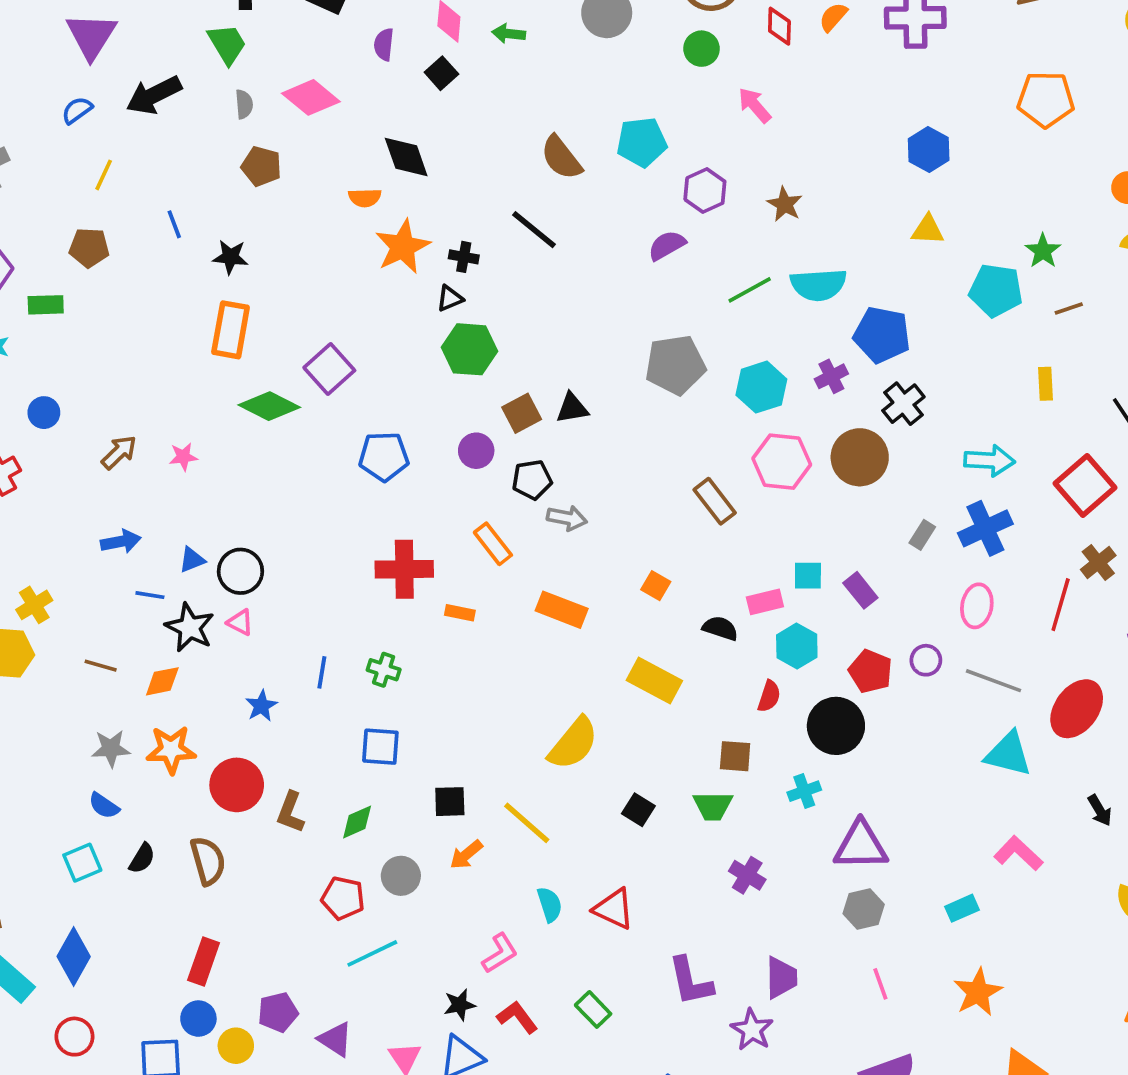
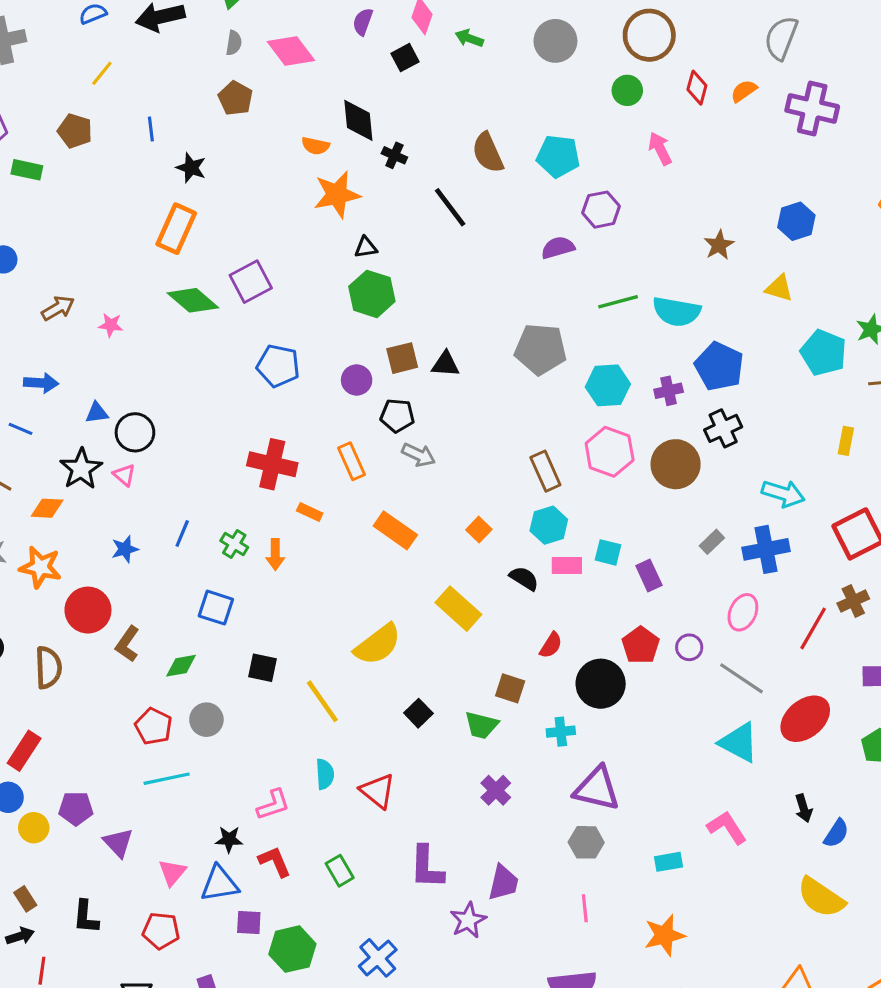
brown star: (785, 204) -> (719, 245), moved
black cross: (464, 257) -> (394, 155), moved
blue line: (150, 595) -> (20, 429), moved
cyan hexagon: (797, 646) -> (549, 525), moved
orange arrow: (466, 855) -> (275, 554), moved, turned -64

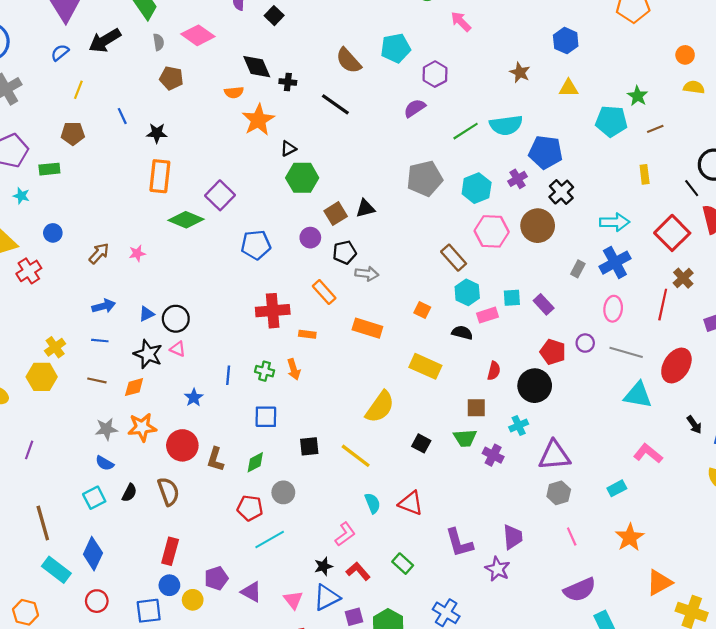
purple cross: (496, 790) -> (493, 455), moved

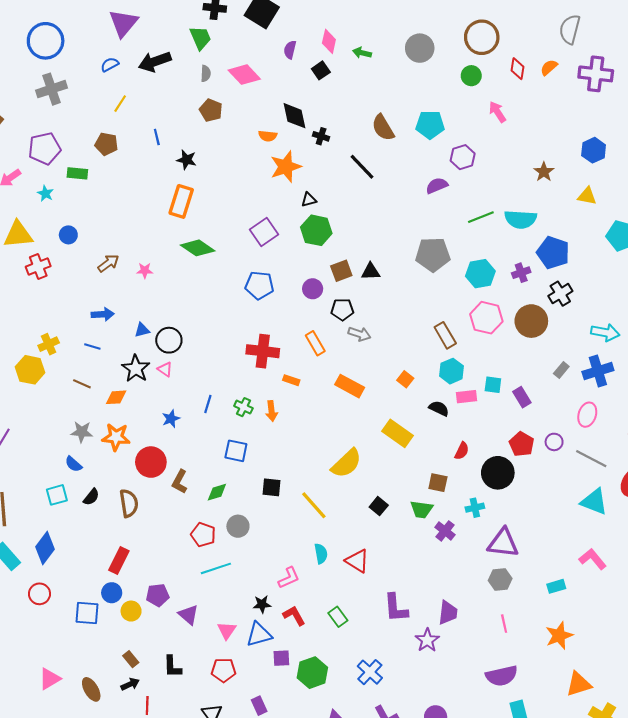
purple square: (220, 195) -> (264, 232), moved

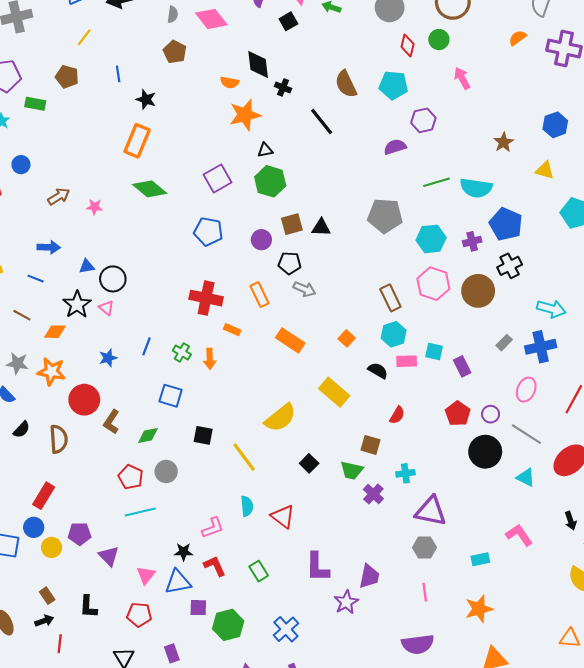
red diamond: (517, 69) -> (408, 45), moved
black circle: (498, 473) -> (485, 452), moved
cyan triangle: (594, 502) -> (526, 477), size x0.7

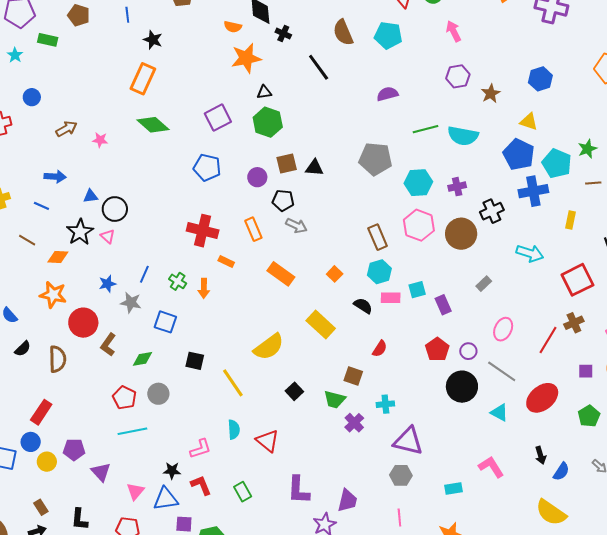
purple hexagon: (423, 120) -> (458, 76), moved
blue pentagon: (506, 224) -> (519, 154), moved
blue cross: (541, 347) -> (533, 191), moved
cyan square: (434, 352) -> (417, 290), turned -30
gray star: (17, 363) -> (131, 303), moved

